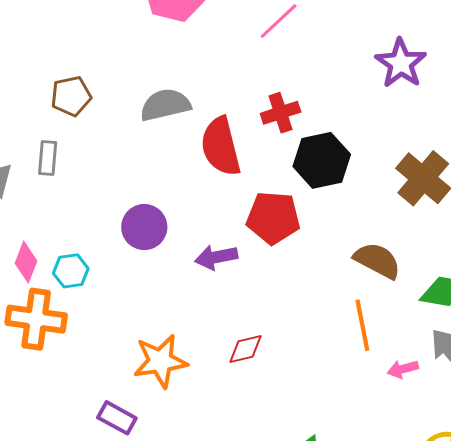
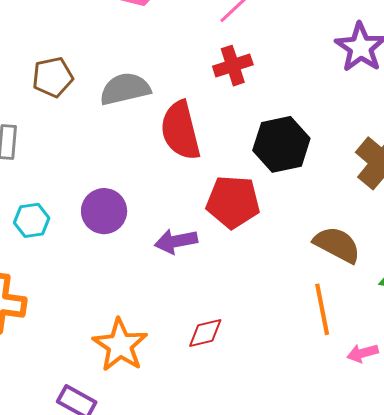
brown pentagon: (71, 96) -> (53, 77), moved
red cross: (281, 113) -> (233, 66), moved
cyan hexagon: (71, 271) -> (32, 220), moved
orange star: (160, 361) -> (120, 345), turned -30

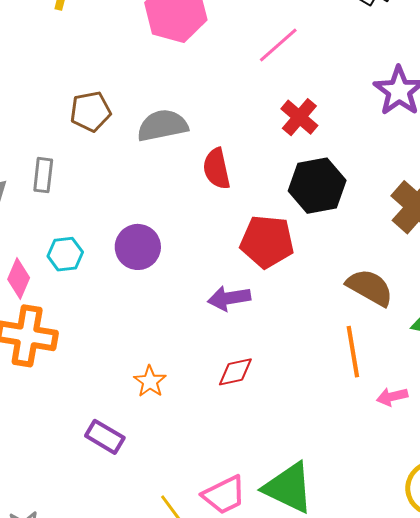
red cross: (233, 66) -> (299, 117), moved, turned -33
red semicircle: (180, 131) -> (217, 169), size x0.7
purple arrow: (176, 241) -> (229, 298), moved
orange star: (120, 345) -> (150, 381), size x0.6

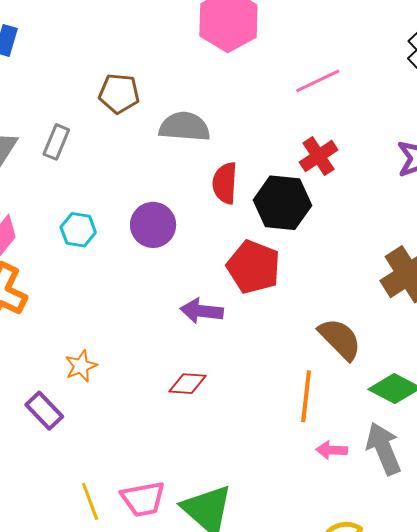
black hexagon: (317, 186) -> (282, 203), moved
purple circle: (138, 247) -> (153, 225), moved
cyan hexagon: (65, 254) -> (78, 230), moved
orange star: (150, 381) -> (81, 366), moved

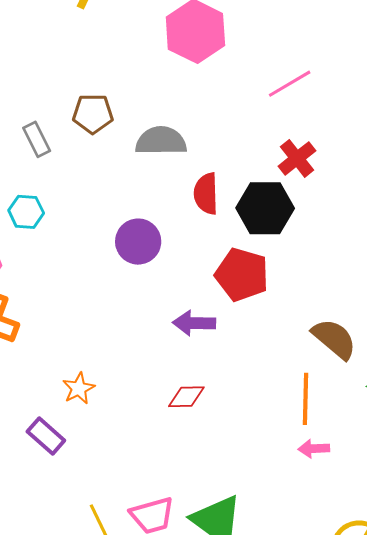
gray rectangle: (56, 142) -> (37, 139), moved, turned -44
cyan hexagon: (78, 230) -> (26, 212), moved
pink arrow: (332, 450) -> (314, 449), moved

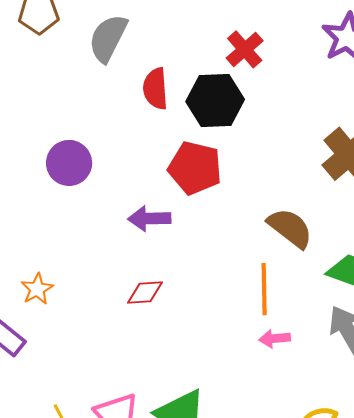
gray semicircle: (161, 141) -> (108, 38), turned -60
purple circle: (138, 242) -> (69, 163), moved

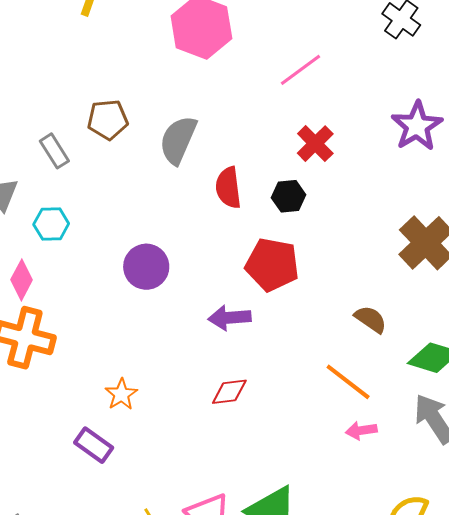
black hexagon: (215, 101) -> (289, 196), size x0.6
brown semicircle: (290, 228) -> (371, 319), size x0.7
orange line: (264, 289) -> (348, 382), turned -48

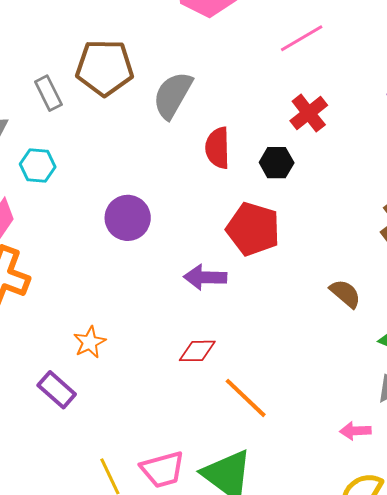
brown pentagon: (108, 120) -> (105, 68), size x1.4
orange line: (348, 382) -> (246, 398), moved
pink arrow: (361, 430) -> (355, 431), moved

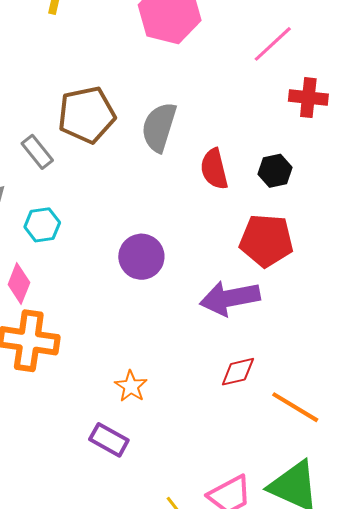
red cross: (309, 113) -> (308, 98), moved, turned -33
purple arrow: (205, 277) -> (230, 298), size x1.4

